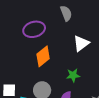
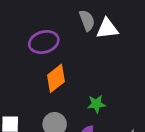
white triangle: (81, 43) -> (107, 29), moved, turned 30

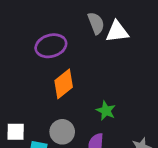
green star: (96, 104) -> (106, 111), turned 30

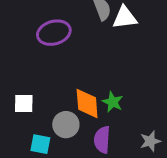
orange diamond: (64, 84) -> (87, 103), moved, turned -56
white square: (16, 132) -> (24, 103), moved

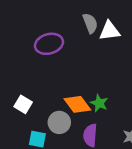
white square: (24, 103) -> (23, 104), turned 30
orange diamond: (87, 103) -> (77, 104), turned -32

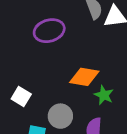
orange diamond: (77, 104) -> (84, 77), moved, turned -44

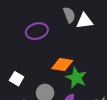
green star: (104, 95) -> (76, 78), size x1.5

